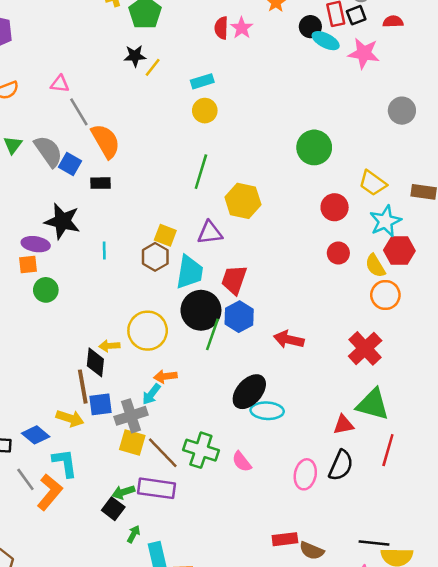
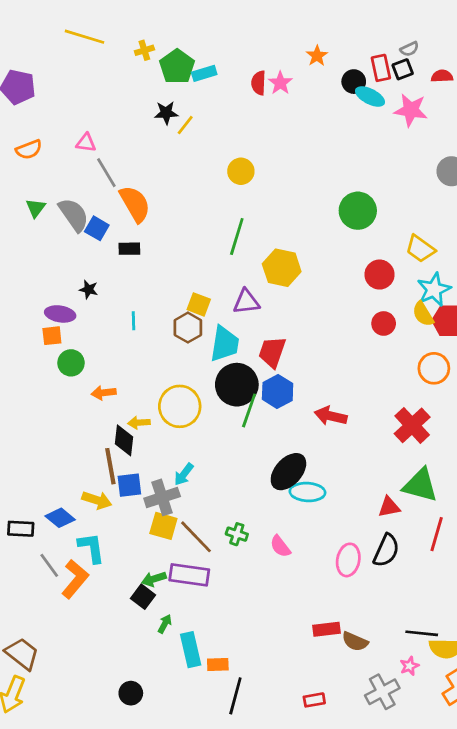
cyan rectangle: (202, 81) -> (204, 73), moved
black star: (62, 221) -> (89, 289), size x0.5
yellow semicircle: (375, 266) -> (423, 314), moved
orange arrow: (165, 376) -> (104, 393), moved
green cross: (201, 450) -> (237, 534), size x0.6

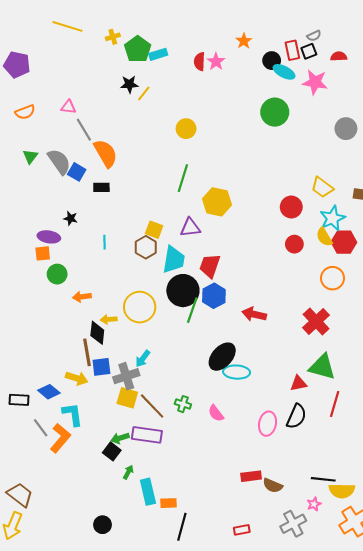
green circle: (358, 211) -> (275, 112), moved

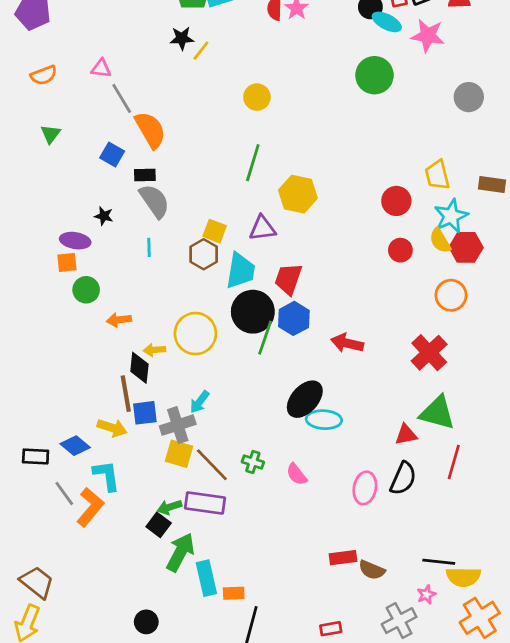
gray semicircle: (59, 162) -> (154, 201), moved
yellow trapezoid: (322, 187) -> (437, 175), turned 40
green arrow: (128, 472) -> (180, 552), size x2.0

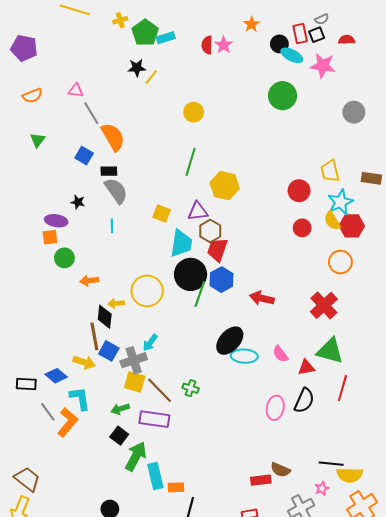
brown hexagon: (204, 254) -> (210, 231), moved
blue square: (145, 413) -> (109, 351), turned 36
pink semicircle: (297, 474) -> (280, 354), moved
green arrow: (169, 507) -> (120, 409), moved
red rectangle: (343, 558) -> (261, 480), moved

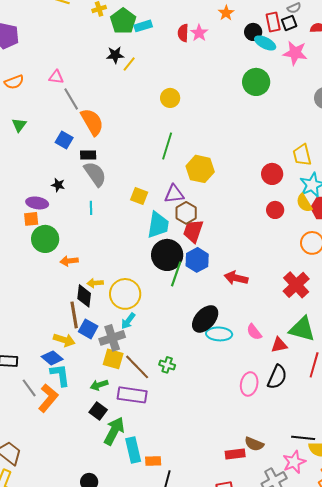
green circle: (64, 258) -> (45, 239), size x1.4
yellow circle: (147, 291) -> (125, 294), moved
blue diamond: (56, 376) -> (52, 358), moved
pink star: (322, 488) -> (294, 462), size x1.6

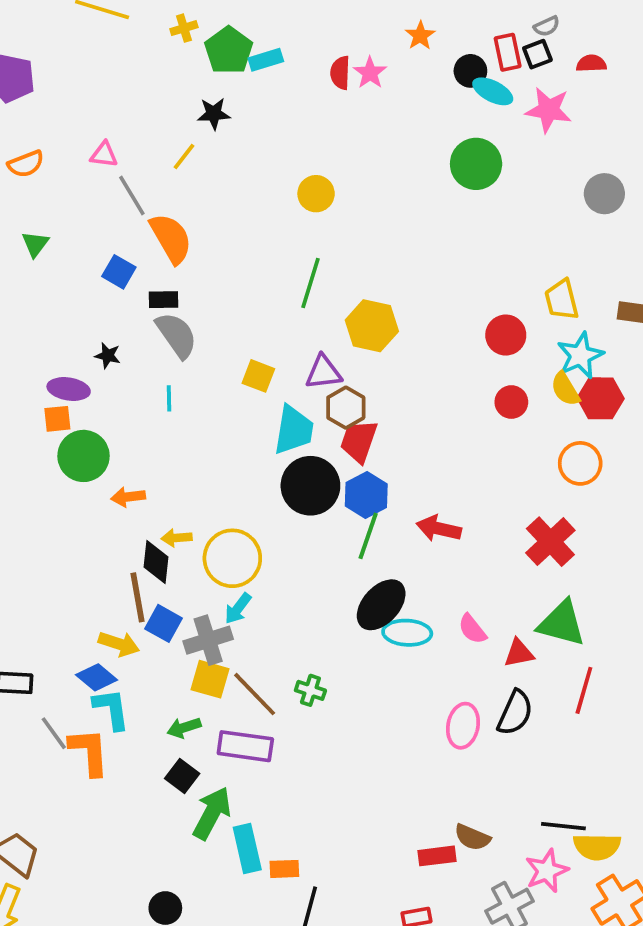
yellow line: (129, 64) -> (184, 156), moved
green line: (176, 274) -> (368, 536), moved
orange L-shape: (48, 398) -> (89, 752), turned -44

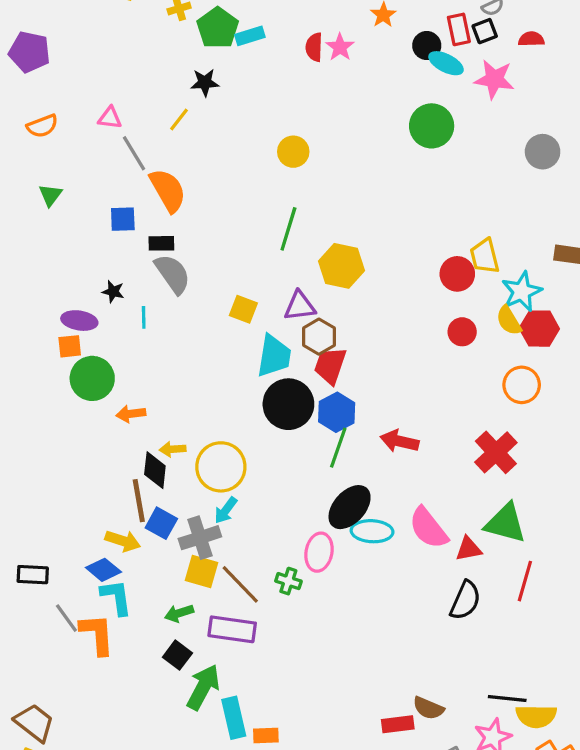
blue square: (119, 272) -> (123, 219), turned -32
yellow trapezoid: (562, 300) -> (485, 256), moved
cyan line: (169, 398) -> (144, 317), moved
pink semicircle: (472, 629) -> (428, 528), size x1.6
pink ellipse: (463, 726) -> (319, 552), moved

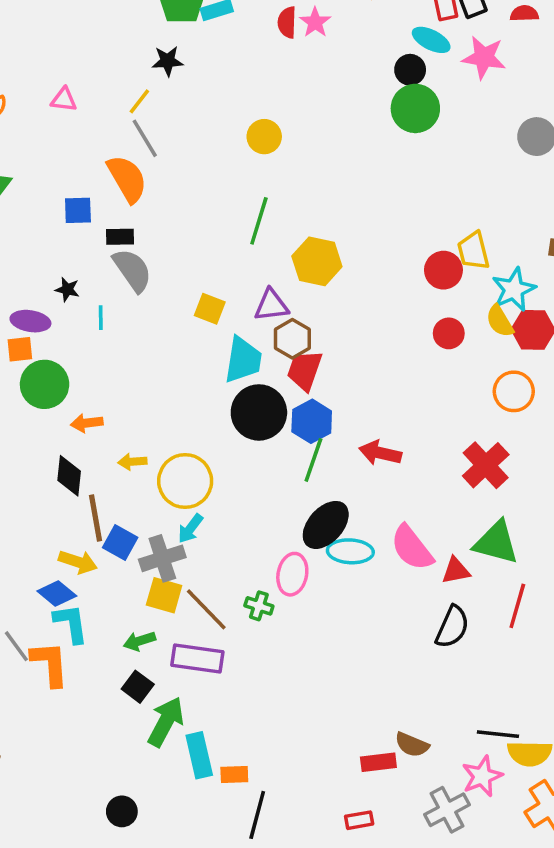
black circle: (427, 46) -> (410, 70), moved
gray line: (134, 153) -> (145, 138), moved
black diamond: (155, 470) -> (69, 476), moved

